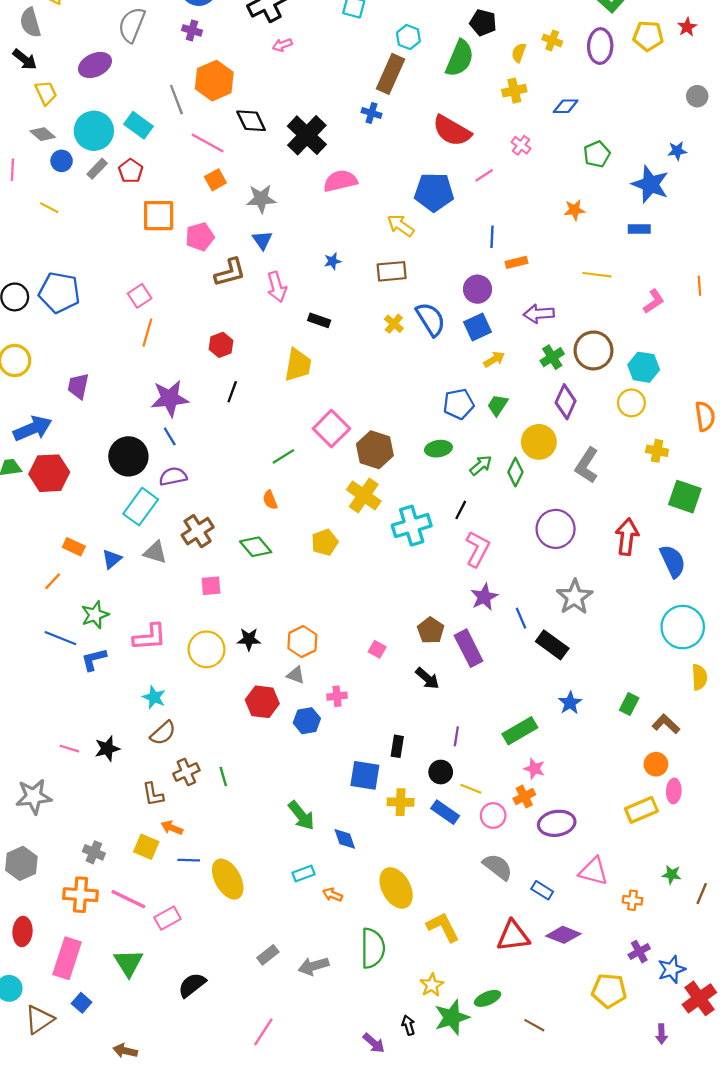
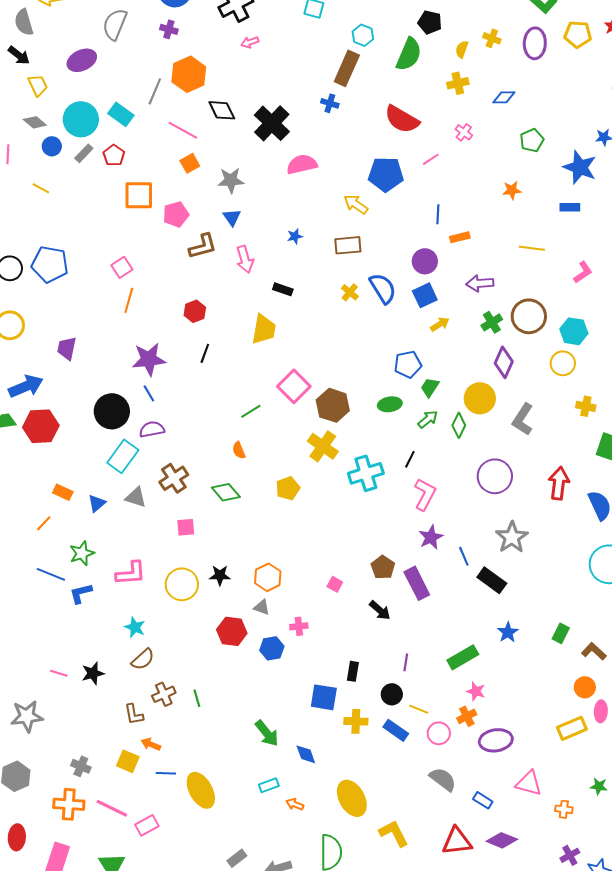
gray line: (176, 100) -> (155, 91), turned 44
green trapezoid: (498, 405) -> (430, 387), moved

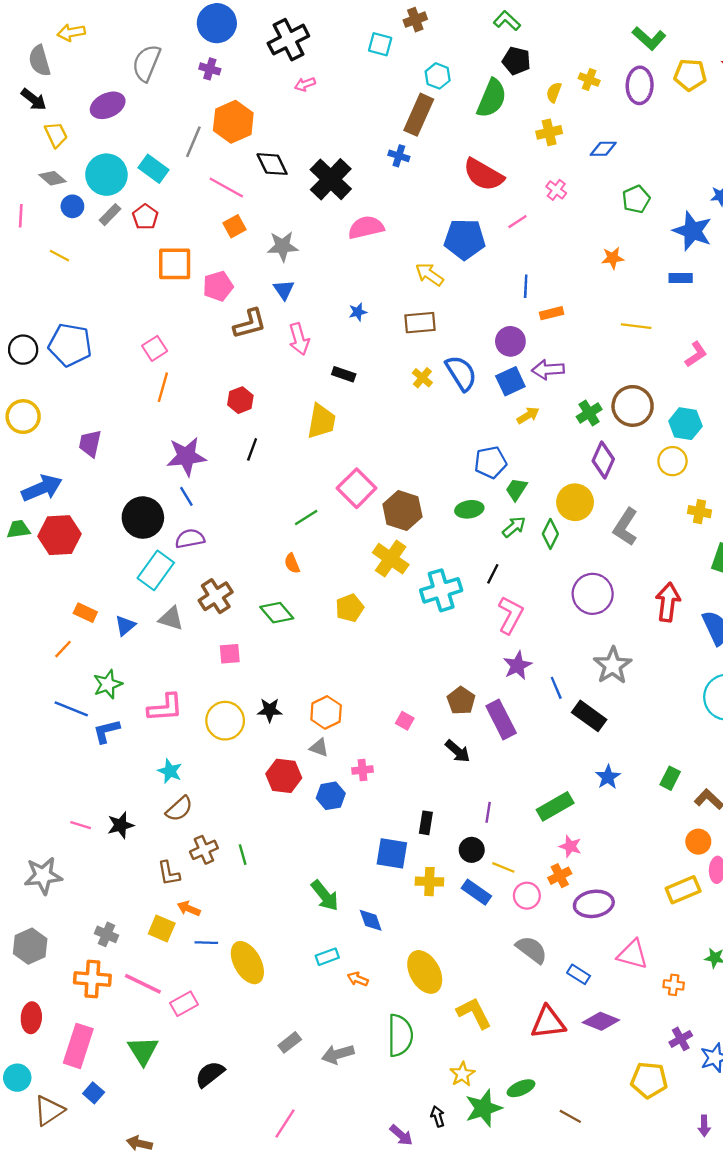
purple arrow: (480, 283) -> (548, 370), moved

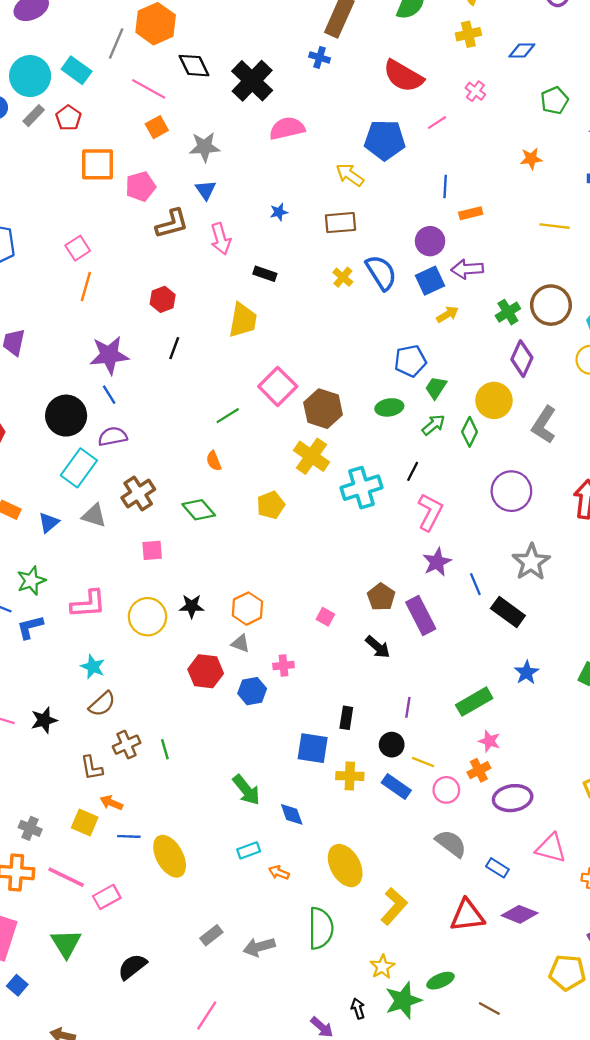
yellow L-shape: (474, 1013) -> (394, 906), turned 69

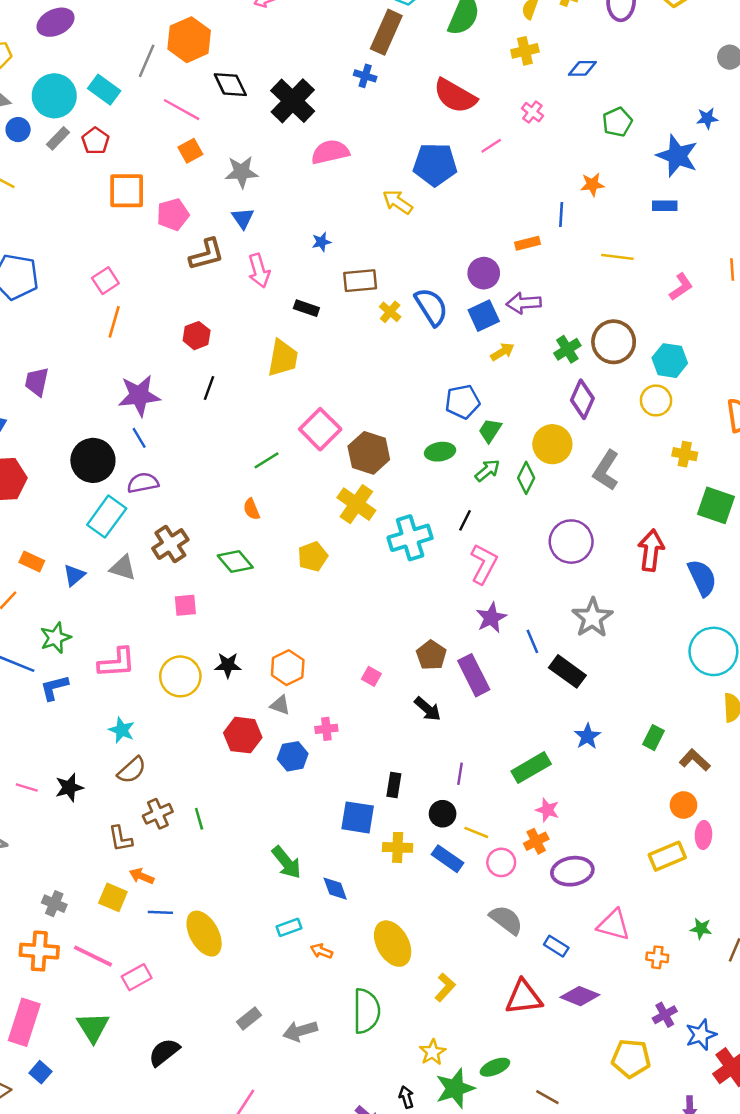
blue line: (445, 187) -> (561, 214), moved
brown rectangle: (340, 223) -> (360, 281), moved
yellow L-shape: (394, 906) -> (445, 987), size x0.7

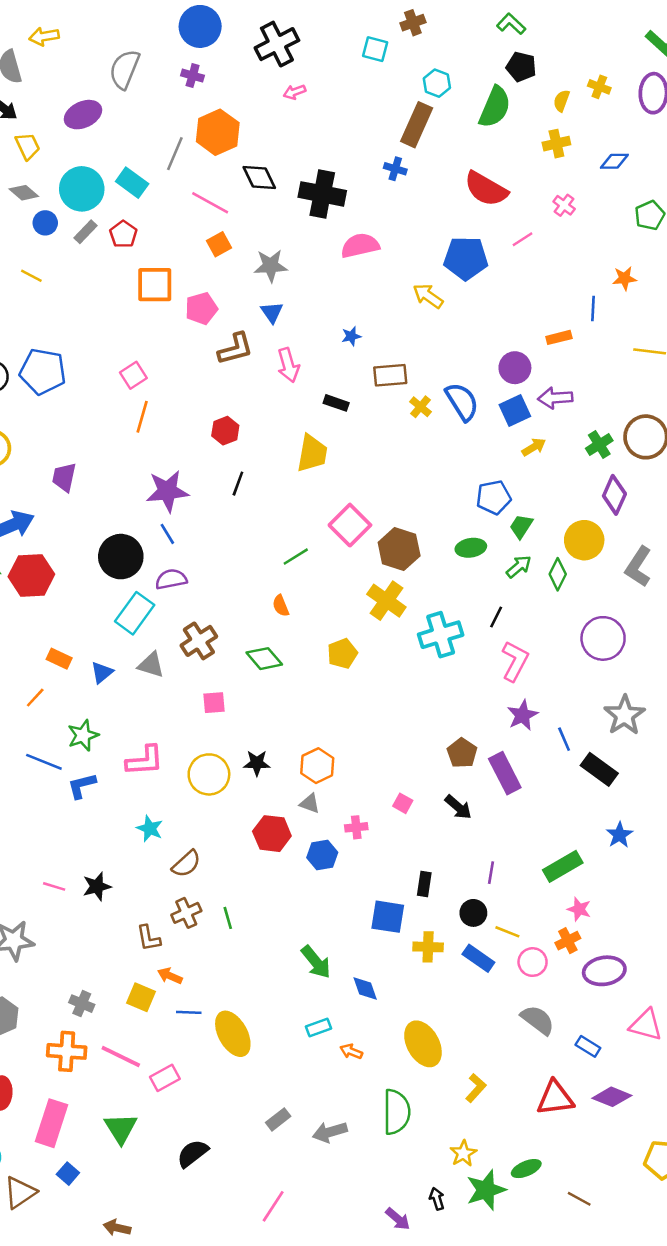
black cross: (293, 101) -> (322, 194), turned -33
pink square: (371, 676) -> (403, 803), moved
brown semicircle: (132, 770) -> (186, 864), moved

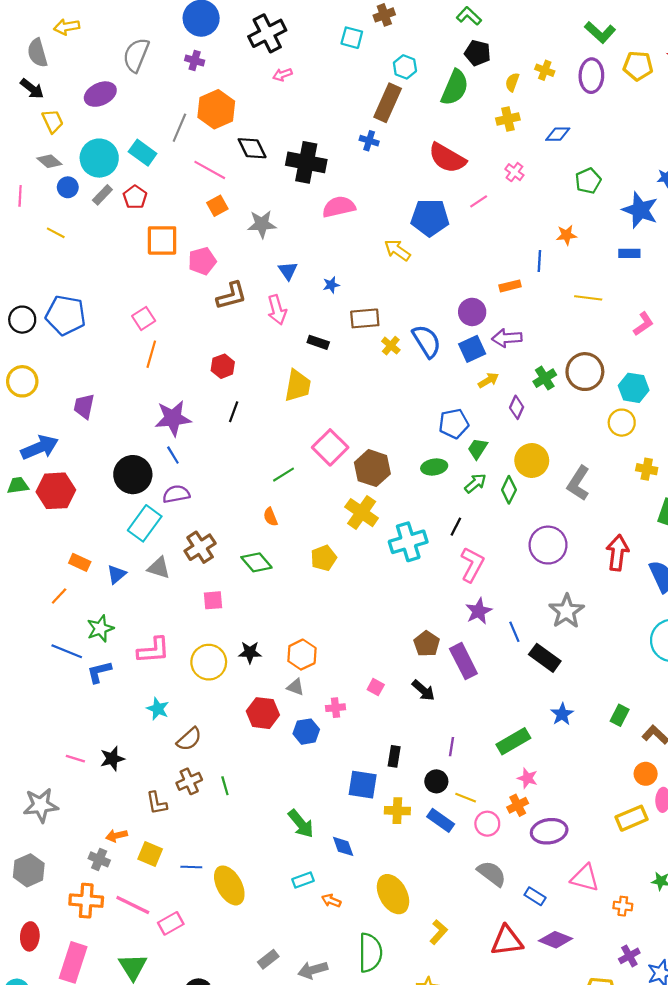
blue triangle: (272, 312) -> (288, 271), moved
purple diamond: (614, 495) -> (517, 407), moved, size x0.7
orange arrow: (170, 976) -> (117, 836), moved, turned -36

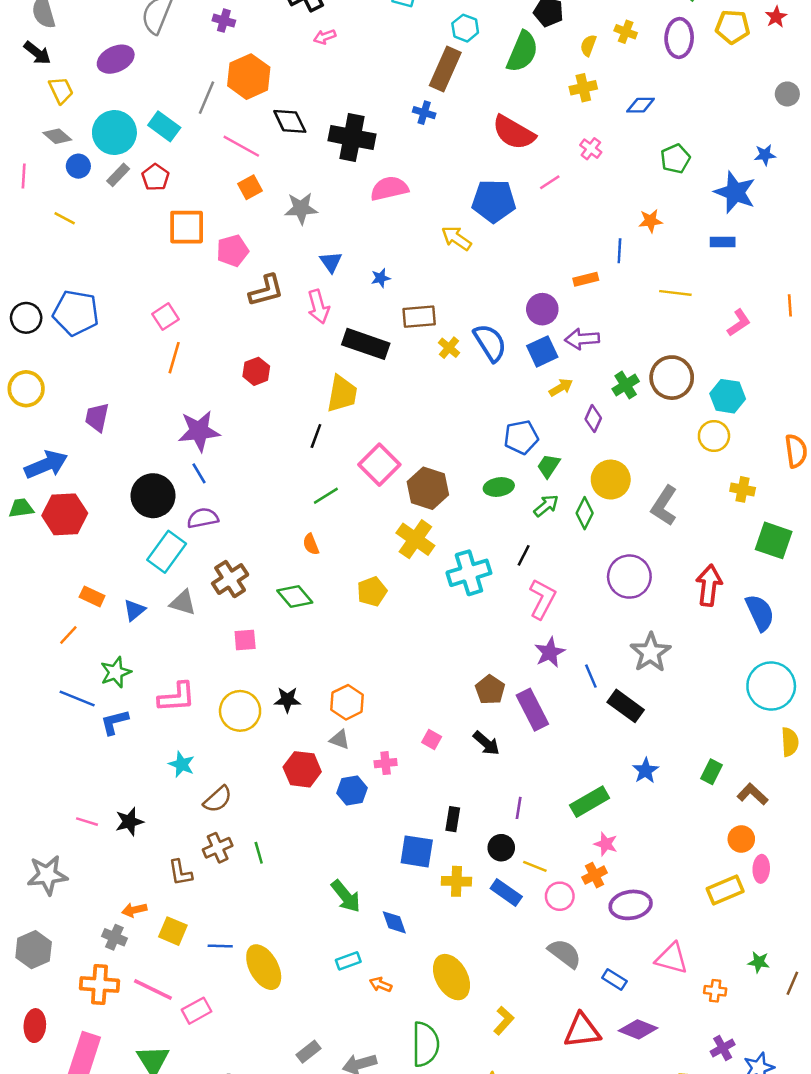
black rectangle: (318, 342) -> (366, 344), size x1.8
black line: (234, 412) -> (316, 436), moved

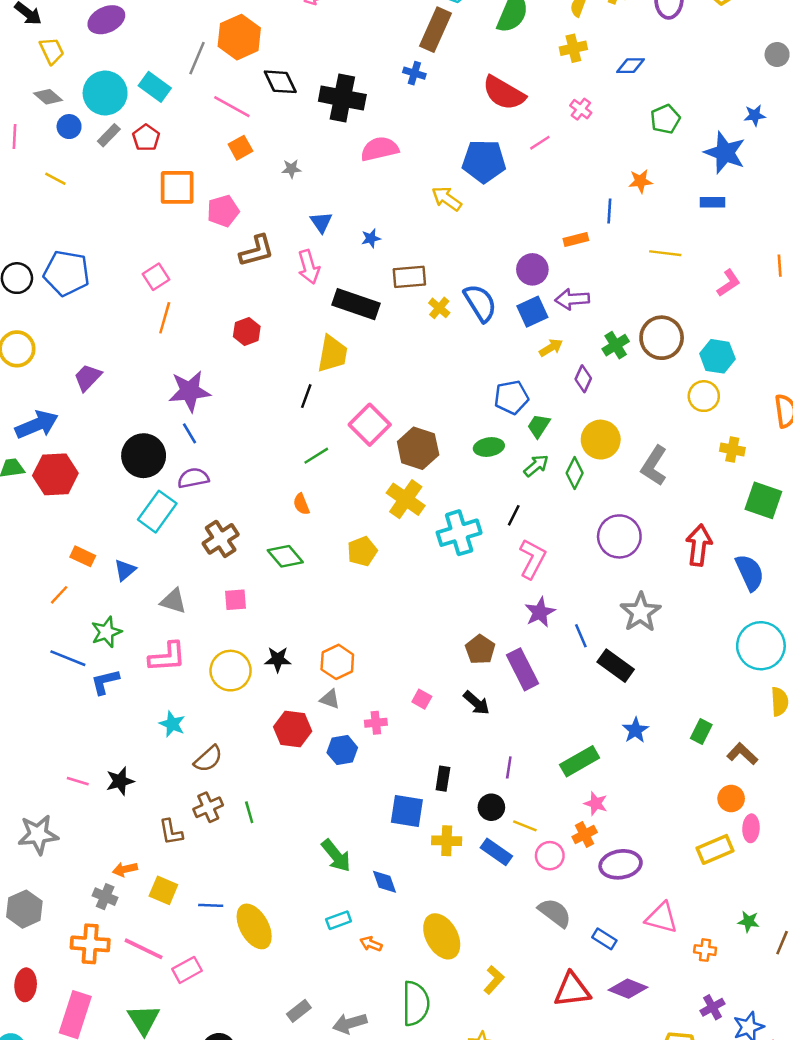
gray star: (301, 208) -> (291, 169), size x0.6
purple trapezoid: (97, 417) -> (88, 377), turned 32
gray triangle: (183, 603) -> (173, 601), moved

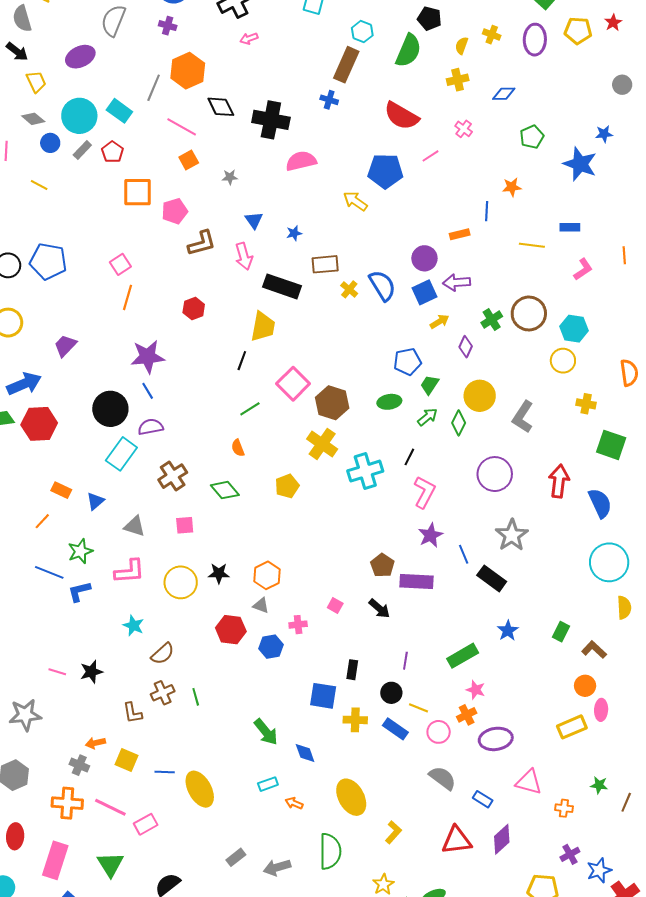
blue rectangle: (712, 202) -> (570, 227), moved
purple rectangle: (522, 669) -> (416, 581), turned -60
purple diamond: (628, 989) -> (502, 839), turned -64

